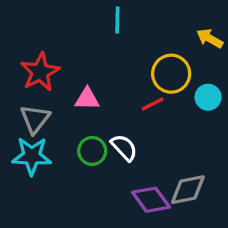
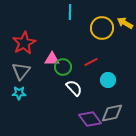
yellow circle: (171, 74) -> (102, 28), moved
cyan circle: (208, 97) -> (108, 80), moved
green circle: (92, 151) -> (63, 67), moved
cyan star: (32, 156) -> (19, 93), size x0.6

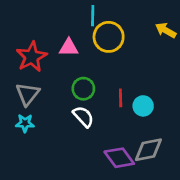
yellow circle: (102, 28) -> (109, 37), moved
pink triangle: (52, 59) -> (69, 48), moved
red line: (91, 62) -> (121, 98), moved, turned -64
white semicircle: (74, 88) -> (83, 117), moved

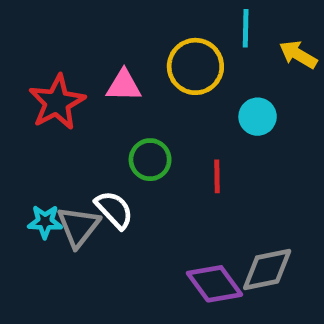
cyan line: (93, 16) -> (246, 28), moved
gray triangle: (28, 94) -> (78, 226), moved
cyan circle: (143, 106) -> (258, 117), moved
white semicircle: (83, 117) -> (114, 210), moved

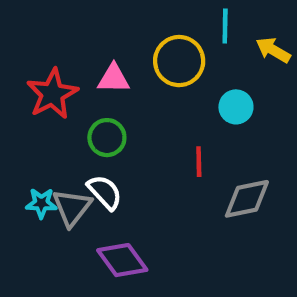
green circle: (150, 160) -> (107, 138), moved
gray diamond: (267, 269) -> (247, 199), moved
purple diamond: (215, 284) -> (122, 260), moved

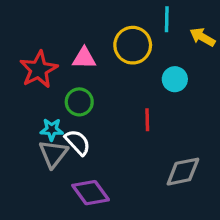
gray diamond: (247, 199) -> (183, 172), moved
cyan star: (41, 203) -> (52, 129), moved

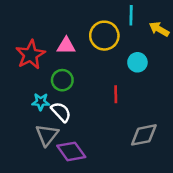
gray triangle: (53, 154) -> (47, 135), moved

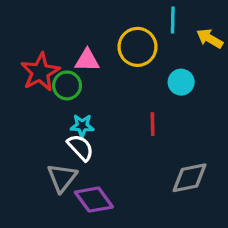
green circle: (62, 80) -> (67, 85), moved
cyan star: (41, 102) -> (82, 126), moved

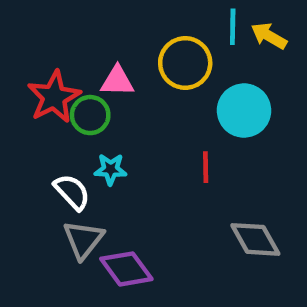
yellow arrow: (210, 38) -> (269, 36), moved
cyan circle: (181, 82) -> (244, 111), size x1.5
white semicircle: (80, 148) -> (72, 192), moved
gray diamond: (190, 178) -> (255, 239), turned 72

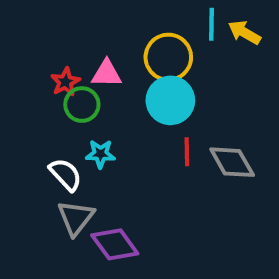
red star: (54, 97) -> (65, 82), moved, size x0.6
cyan circle: (244, 111) -> (170, 100), moved
gray diamond: (255, 239) -> (232, 162), moved

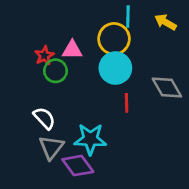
cyan line: (212, 24) -> (128, 17), moved
cyan star: (100, 154) -> (90, 139), moved, size x1.6
gray diamond: (232, 162) -> (167, 88), moved

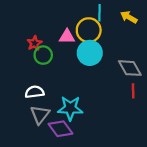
pink triangle: (72, 50) -> (67, 37), moved
red line: (127, 103) -> (133, 91), moved
white semicircle: (44, 118) -> (35, 92), turned -54

